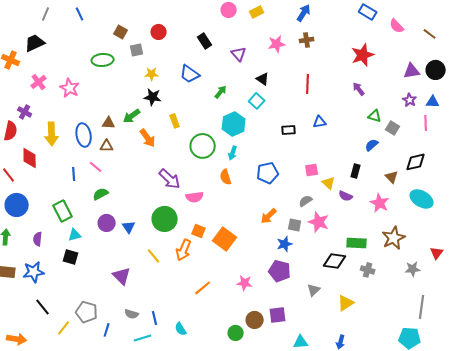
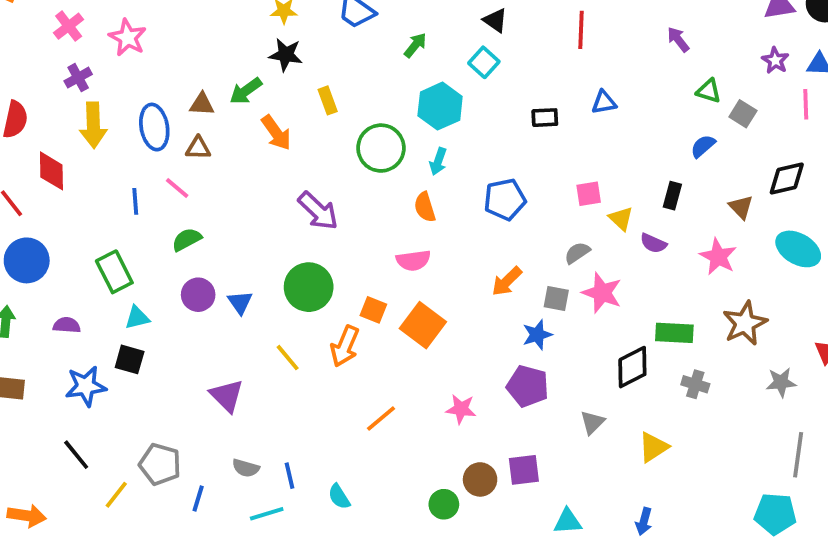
purple cross: (25, 112) -> (78, 78), moved, turned 32
pink semicircle: (195, 197) -> (413, 260), moved
purple semicircle: (38, 239) -> (67, 325), turned 88
black diamond: (335, 261) -> (632, 367), turned -35
blue star: (34, 272) -> (86, 386), moved

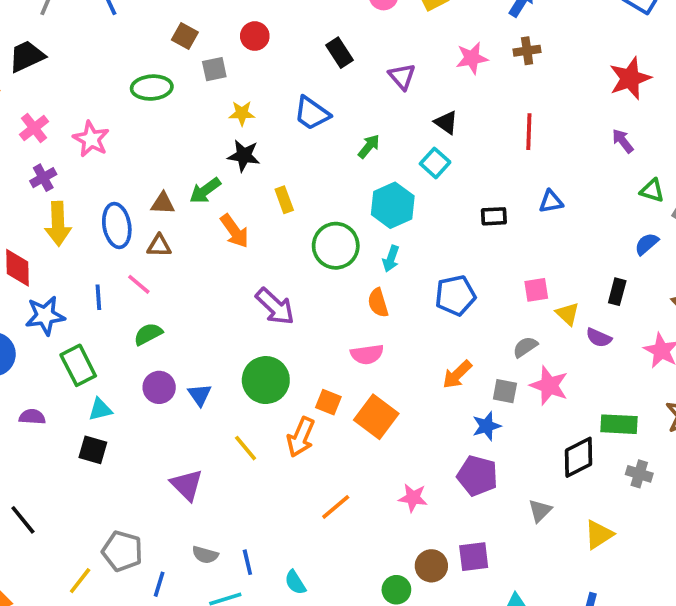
blue star: (86, 386) -> (45, 316), moved
black line: (76, 455) -> (23, 520), moved

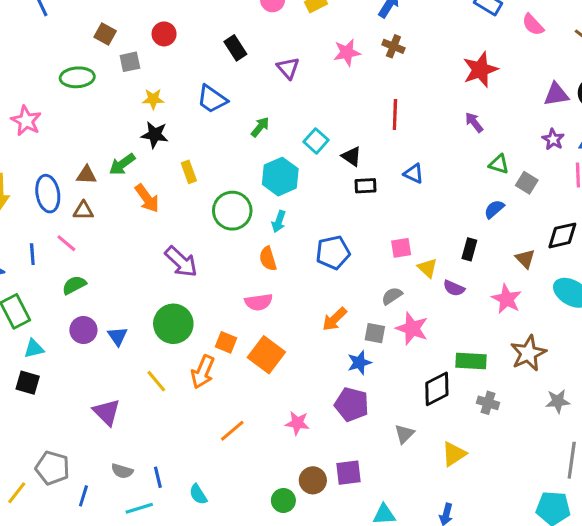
brown cross: (527, 51) -> (393, 46), turned 30
black triangle: (446, 122) -> (352, 156), moved
blue triangle: (551, 202) -> (414, 173), turned 35

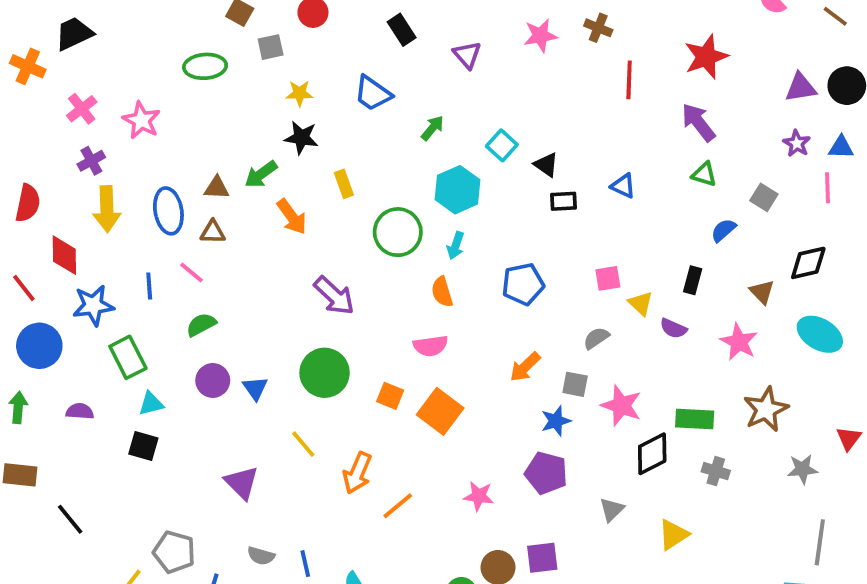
red line: (395, 115) -> (629, 80), moved
purple arrow: (474, 122) -> (698, 122), size x1.5
green triangle: (499, 164) -> (704, 174), moved
pink star: (412, 328) -> (621, 406), moved
orange arrow: (203, 372) -> (357, 473), moved

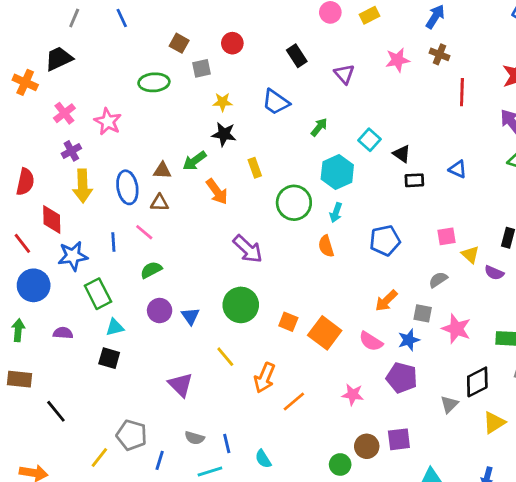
pink semicircle: (431, 346) -> (371, 341), moved, turned 40
black diamond: (652, 454) -> (477, 382), moved

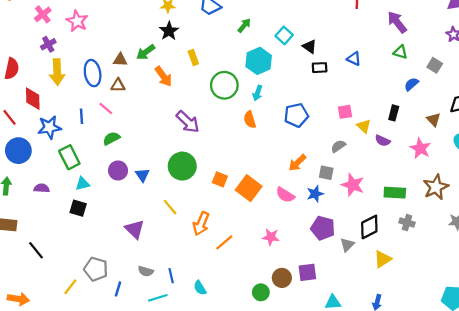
black star: (224, 134) -> (169, 31), turned 30
purple pentagon: (402, 378) -> (323, 228), moved

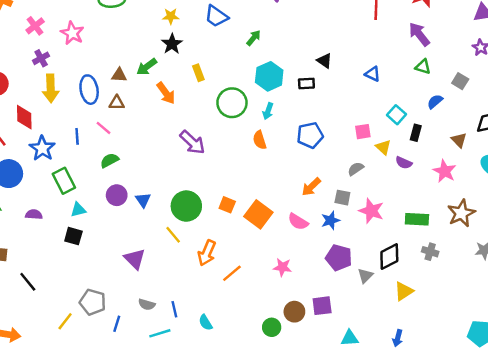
cyan square: (284, 35) -> (397, 115), moved
black rectangle: (320, 68) -> (306, 84), moved
blue star: (49, 127) -> (42, 148), turned -30
green circle: (182, 166) -> (186, 206), moved

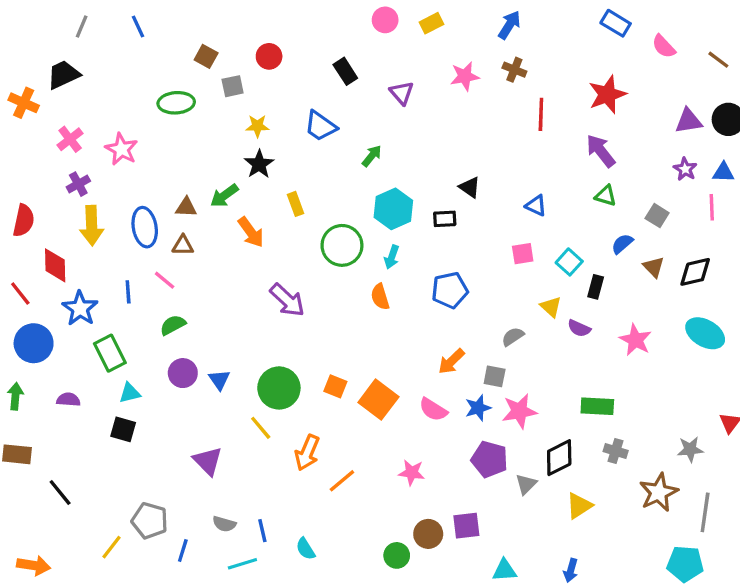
pink square: (363, 132) -> (523, 254), moved
brown triangle: (459, 140) -> (654, 267), moved
pink star: (371, 211) -> (519, 411), moved, turned -30
brown star: (461, 213) -> (659, 492), moved

